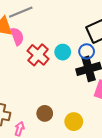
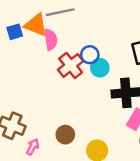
blue circle: (87, 51) -> (90, 55), moved

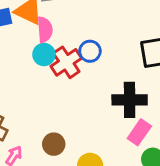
cyan circle: (100, 68) -> (44, 54), moved

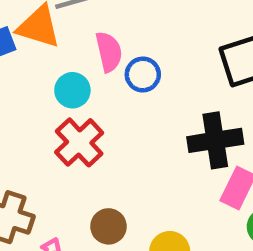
pink semicircle: (45, 30) -> (109, 52), moved
red cross: (66, 62) -> (79, 142), moved

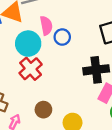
cyan circle: (72, 90) -> (28, 44), size x1.5

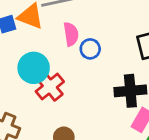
cyan circle: (28, 44) -> (34, 68), moved

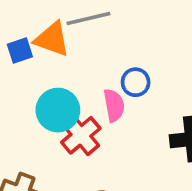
pink semicircle: (71, 34) -> (114, 105), moved

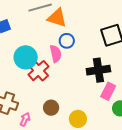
orange triangle: (52, 39) -> (57, 18), moved

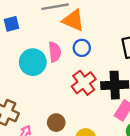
pink semicircle: (56, 54) -> (55, 52), moved
red cross: (38, 71) -> (84, 83), moved

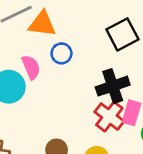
red cross: (84, 83) -> (109, 117), moved

